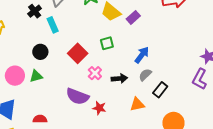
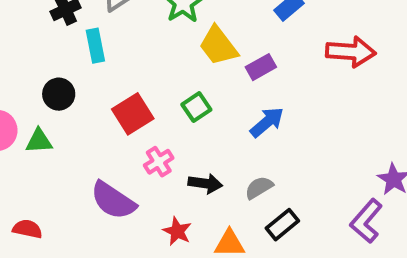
green square: (107, 43) -> (196, 107), turned -32
blue arrow: (142, 55) -> (267, 122), moved
red star: (99, 108) -> (177, 231), moved

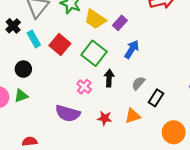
green square: (196, 107) -> (94, 53), size x1.6
red square: (133, 114) -> (60, 45), moved
black arrow: (205, 183) -> (109, 78), moved, turned -77

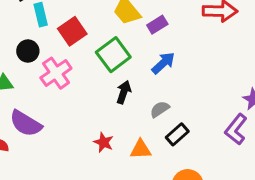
black circle: (23, 69) -> (28, 51), moved
pink cross: (84, 87) -> (56, 73), moved, size x1.5
purple semicircle: (68, 113) -> (26, 124), moved

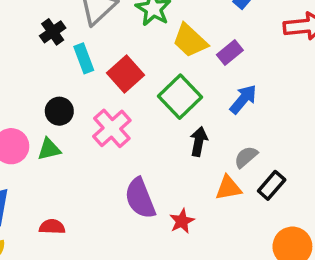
black circle: (28, 51) -> (59, 111), moved
purple semicircle: (26, 124) -> (140, 198), moved, turned 44
red star: (104, 142) -> (182, 221), moved, turned 30
orange triangle: (141, 149) -> (228, 188), moved

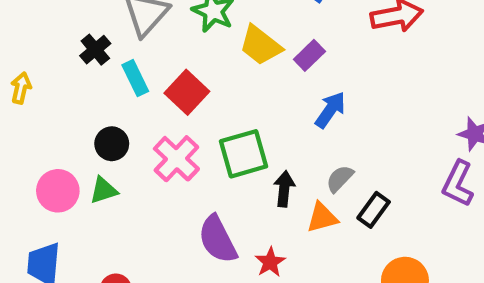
green square: (180, 97) -> (243, 154), moved, turned 33
black arrow: (199, 141) -> (284, 189), moved

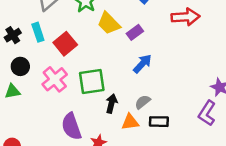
black cross: (95, 50) -> (13, 35), moved
black rectangle: (374, 210) -> (159, 122), turned 48

